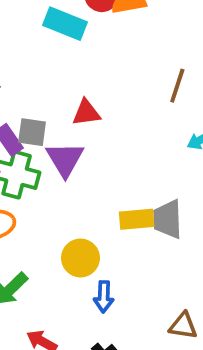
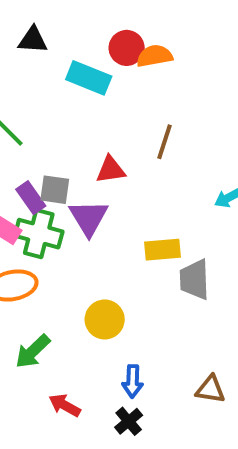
brown line: (177, 86) -> (165, 142), moved
yellow rectangle: (137, 219) -> (163, 250), moved
blue arrow: (104, 297) -> (133, 381), moved

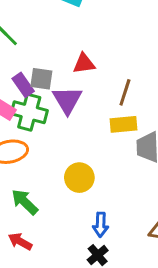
brown line: (165, 142) -> (125, 92), moved
green arrow: (33, 351) -> (25, 202), turned 88
red arrow: (65, 405) -> (20, 241), moved

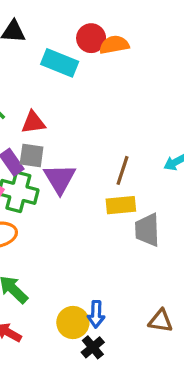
red triangle: (84, 64) -> (33, 122), moved
yellow circle: (79, 178) -> (73, 323), moved

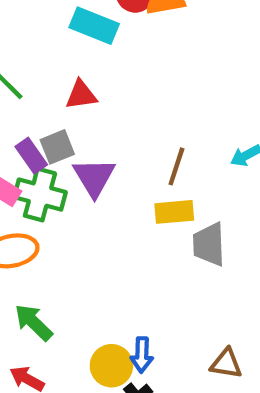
red triangle: (33, 122) -> (81, 95), moved
gray square: (32, 156) -> (57, 147), turned -30

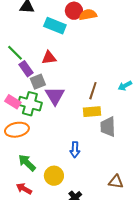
purple rectangle: (31, 156) -> (26, 69), moved
blue arrow: (142, 355) -> (75, 150), moved
yellow circle: (111, 366) -> (54, 176), moved

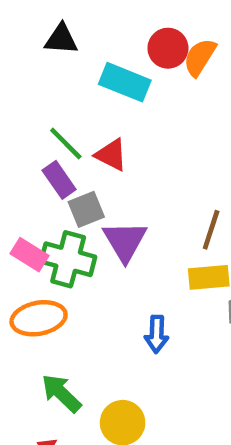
orange semicircle: (88, 15) -> (200, 57), turned -48
green line: (15, 53) -> (66, 143), moved
red triangle: (49, 58) -> (111, 155), turned 35
blue arrow: (75, 150) -> (157, 334), moved

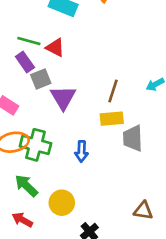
green line: (66, 143) -> (29, 41), turned -30
green cross: (68, 259) -> (35, 145), moved

